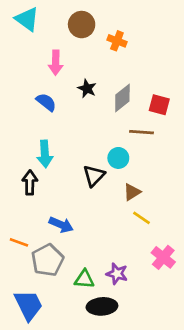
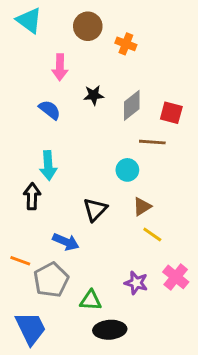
black star: (87, 89) -> (94, 95), turned -30
black triangle: (94, 176) -> (95, 210), moved
purple star: (117, 274) -> (136, 283), moved

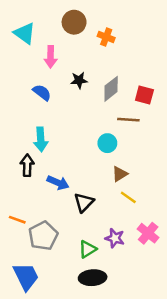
cyan triangle: (29, 20) -> (25, 33), moved
black triangle: (95, 210) -> (84, 202), moved
blue arrow: (66, 242) -> (58, 183), moved
green triangle: (91, 300) -> (88, 249), moved, turned -36

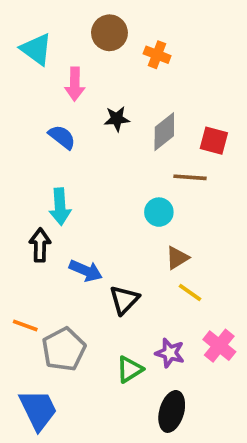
black ellipse: (93, 278) -> (172, 411), moved, turned -70

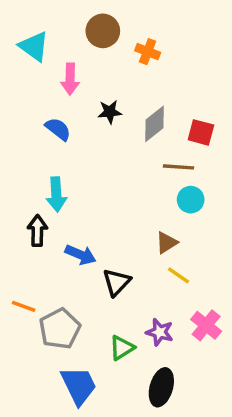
cyan circle: (159, 212) -> (191, 200), moved
blue trapezoid: (38, 410) -> (79, 386), moved

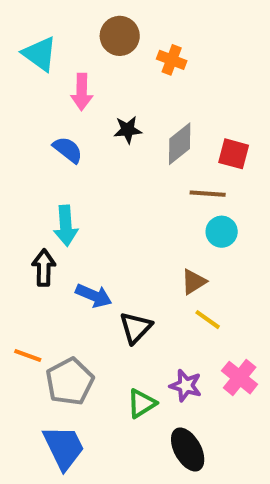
blue trapezoid: (79, 386) -> (64, 447), moved
black ellipse: (161, 387) -> (188, 449), turned -45

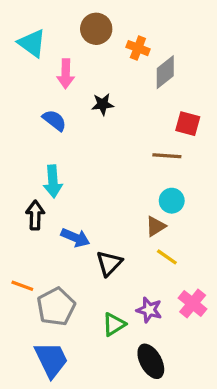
gray diamond: (180, 144) -> (165, 72), moved
cyan circle: (222, 232) -> (172, 201), moved

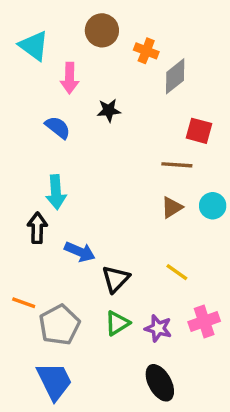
cyan circle: (172, 201) -> (213, 206), moved
brown triangle: (156, 226) -> (172, 207), moved
pink cross: (193, 303) -> (204, 321), turned 32
green triangle: (114, 324) -> (117, 323), moved

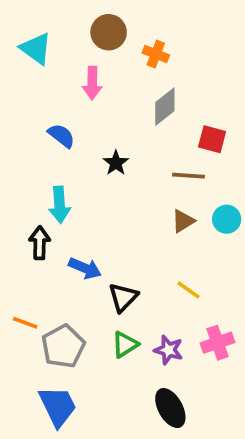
gray diamond: (175, 76) -> (165, 107), moved
pink arrow: (70, 78) -> (92, 83), moved
black star: (109, 110) -> (116, 163), moved, turned -30

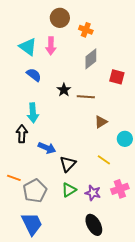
cyan triangle: (36, 49) -> (28, 47), moved
brown line: (188, 176) -> (86, 97), moved
cyan circle: (227, 219) -> (125, 139), moved

